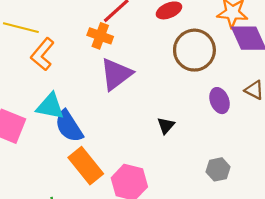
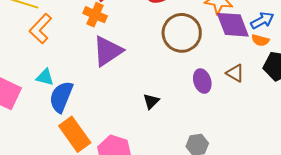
cyan triangle: (50, 106) -> (45, 77), size x0.7
blue semicircle: (69, 126) -> (61, 97), turned 52

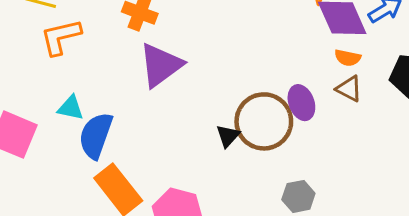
orange L-shape: (40, 29) -> (61, 37), turned 36
brown circle: (182, 33) -> (264, 121), moved
orange semicircle: (260, 40) -> (348, 58), moved

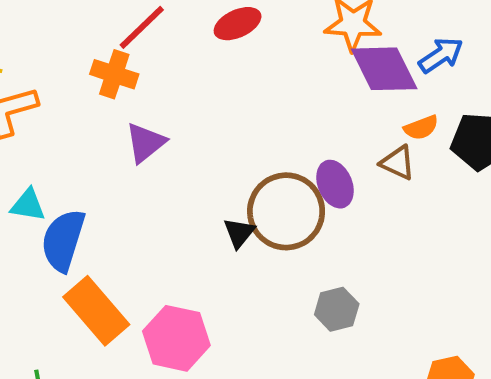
orange semicircle: (348, 58) -> (421, 128), moved, turned -30
purple triangle: (161, 65) -> (145, 143), size x0.7

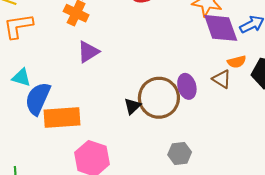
orange rectangle: (96, 311) -> (62, 118), moved, turned -60

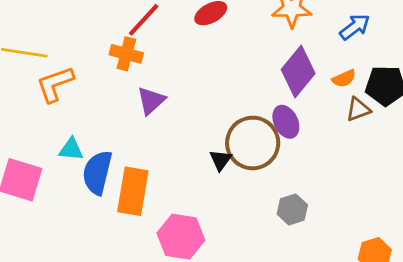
purple diamond: (221, 28) -> (298, 71), moved, turned 69
brown triangle: (222, 79) -> (358, 109), moved, turned -42
orange rectangle: (62, 118) -> (133, 191), turned -66

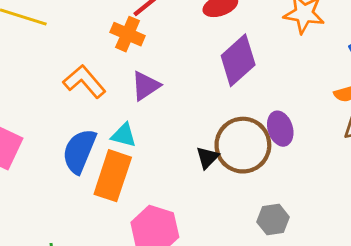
purple diamond: (298, 71) -> (238, 60), moved
orange L-shape: (55, 84) -> (84, 81), moved, turned 60
cyan triangle: (71, 149) -> (124, 135), moved

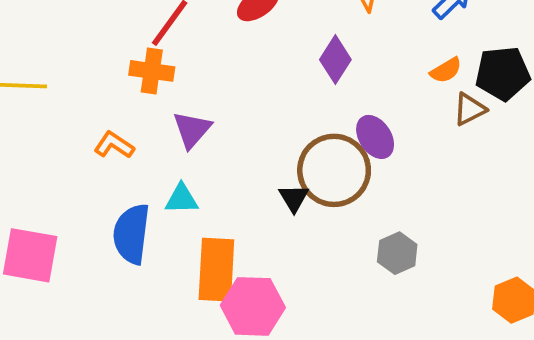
purple diamond: (238, 60) -> (335, 60), moved, size x0.7
orange L-shape: (84, 81) -> (114, 145), size x0.7
orange rectangle: (113, 176) -> (216, 270), moved

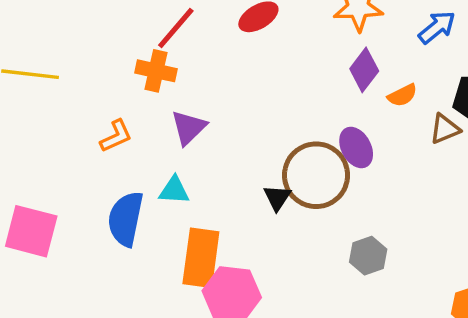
purple diamond: (335, 60) -> (364, 70), moved
orange semicircle: (446, 70) -> (402, 95), moved
orange L-shape: (114, 145) -> (116, 136), turned 117

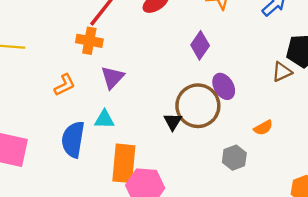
purple diamond: (364, 70) -> (200, 45), moved
orange semicircle: (402, 95) -> (263, 128), moved

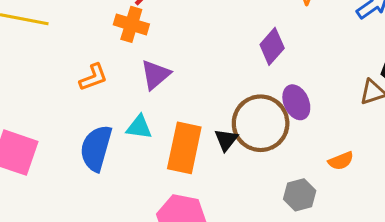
orange rectangle: (124, 163) -> (184, 148), moved

